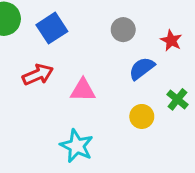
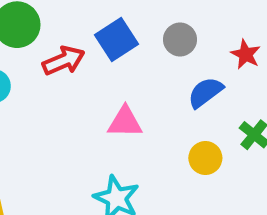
blue square: (52, 28) -> (117, 40), moved
red arrow: (38, 75) -> (64, 61), moved

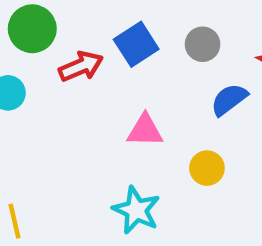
yellow circle: (205, 158) -> (207, 168), moved

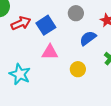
blue square: (136, 44) -> (46, 25), moved
cyan star: (136, 210) -> (20, 74), moved

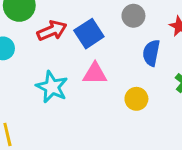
blue semicircle: (88, 38) -> (151, 53), turned -42
cyan star: (20, 74) -> (52, 87), moved

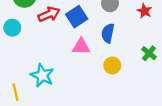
blue semicircle: (151, 53) -> (108, 33), moved
cyan star: (52, 87) -> (42, 75), moved

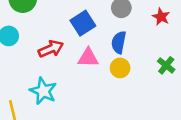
red arrow: (49, 14) -> (51, 49), moved
yellow circle: (112, 65) -> (120, 68), moved

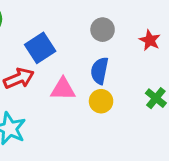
blue square: (83, 23) -> (40, 48), moved

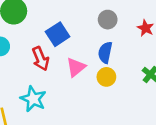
red arrow: (19, 78) -> (40, 59), turned 90
pink triangle: (63, 89) -> (76, 67), turned -40

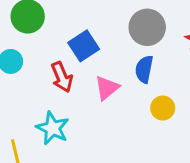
gray circle: (108, 20) -> (147, 27), size x1.5
yellow circle: (106, 77) -> (163, 108), moved

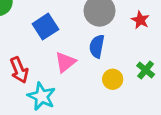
red arrow: (62, 77) -> (19, 70), moved
cyan star: (53, 128) -> (42, 96), moved

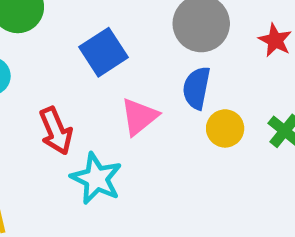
yellow circle: (113, 79) -> (225, 128), moved

